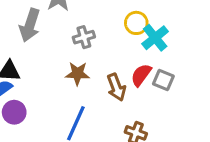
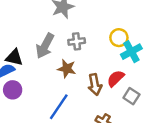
gray arrow: (30, 25) -> (45, 46), moved
gray square: (163, 80) -> (131, 96), moved

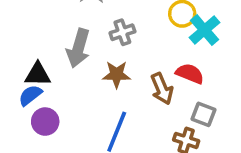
red semicircle: (116, 78) -> (190, 74), turned 78
gray square: (131, 96) -> (204, 114), moved

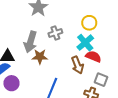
cyan cross: (204, 30) -> (85, 43), moved
brown star: (117, 74) -> (40, 57), moved

